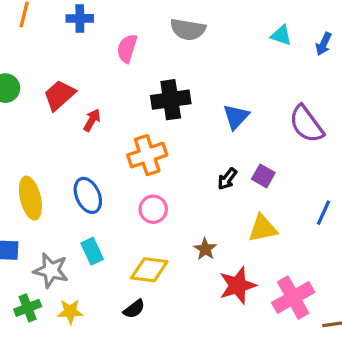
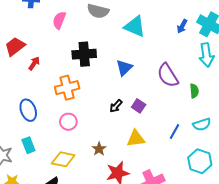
cyan triangle: (281, 35) -> (135, 26), moved, size x1.6

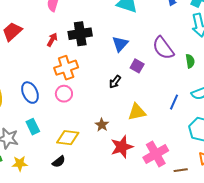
red arrow: (34, 63) -> (52, 40), moved
purple square: (139, 106) -> (137, 66), moved
pink circle: (68, 122) -> (64, 94), moved

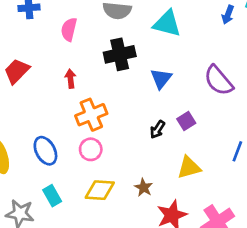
black cross: (80, 34) -> (120, 54), moved
red arrow: (52, 40) -> (70, 79), turned -32
purple square: (137, 66) -> (186, 121), moved, turned 32
yellow diamond: (68, 138) -> (100, 190), moved

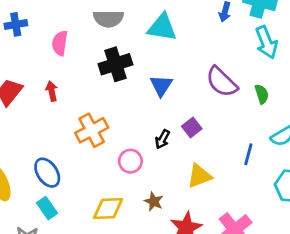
red arrow: (70, 79) -> (52, 91), moved
pink circle: (91, 149) -> (130, 161), moved
cyan rectangle: (52, 196) -> (47, 208), moved

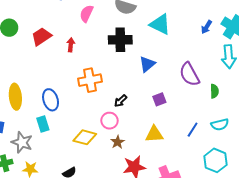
black arrow: (162, 139) -> (121, 101), moved
pink circle: (130, 161) -> (110, 121), moved

